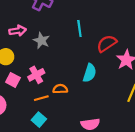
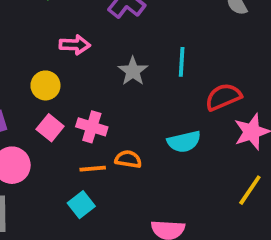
gray star: (41, 40) -> (133, 71), moved
cyan semicircle: (90, 73) -> (184, 142), turned 48
pink cross: (36, 75) -> (92, 127), turned 35

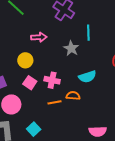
cyan line: (182, 62) -> (88, 33), moved
cyan semicircle: (184, 142) -> (87, 77), moved
cyan square: (81, 205) -> (34, 129), moved

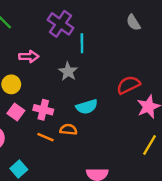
cyan line: (88, 33) -> (82, 43), moved
orange line: (55, 102) -> (45, 137), turned 32

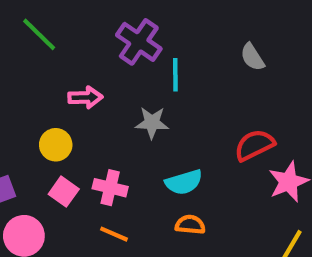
gray semicircle: (133, 23) -> (252, 57), moved
gray star: (68, 72) -> (152, 123), turned -30
orange semicircle: (68, 130) -> (190, 225), moved

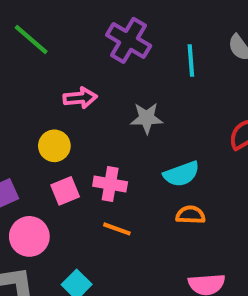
cyan line: (175, 75) -> (191, 61), moved
pink square: (64, 192) -> (65, 191), turned 36

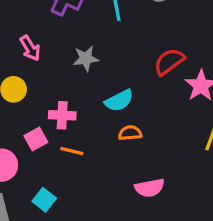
pink arrow: (80, 98) -> (30, 48), turned 70
pink square: (65, 191) -> (36, 139), moved

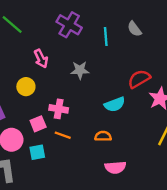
cyan semicircle: (119, 101) -> (115, 104), moved
orange semicircle: (130, 133) -> (103, 136), moved
cyan square: (44, 200) -> (37, 152), moved, turned 35

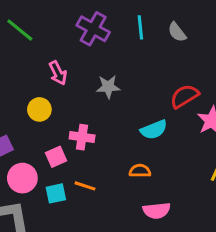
cyan line: (106, 36) -> (140, 27), moved
orange line: (63, 135) -> (85, 186), moved

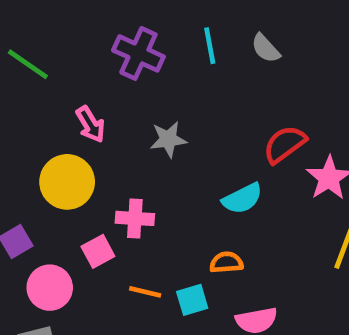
yellow circle: (39, 109) -> (67, 182), size x1.5
cyan square: (56, 193) -> (192, 300), moved

